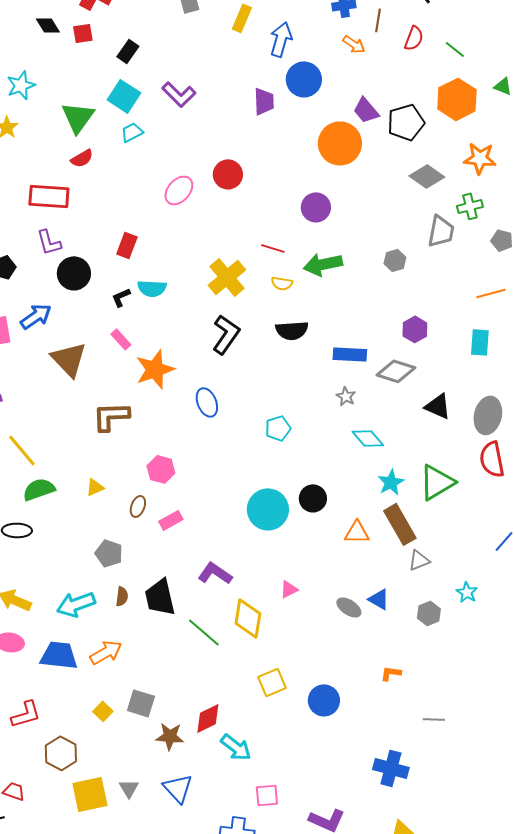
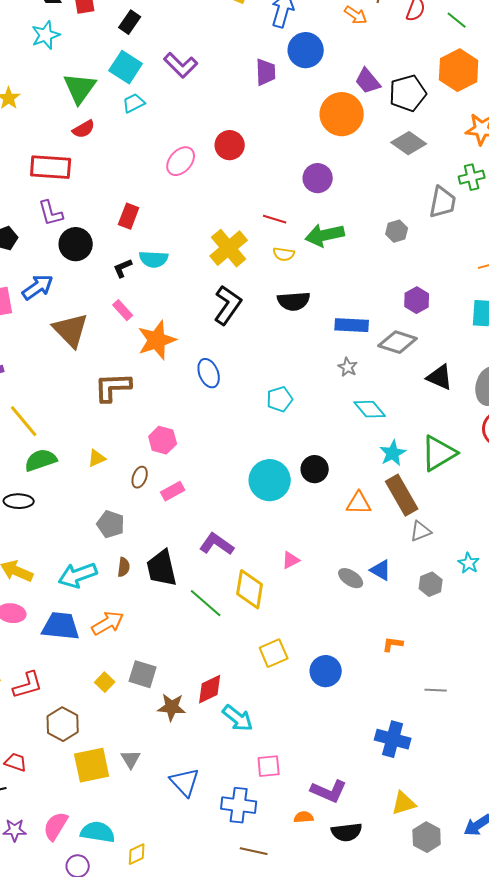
cyan star: (21, 85) -> (46, 35), moved
gray diamond: (427, 176) -> (409, 143), moved
blue triangle: (178, 788) -> (185, 782), moved

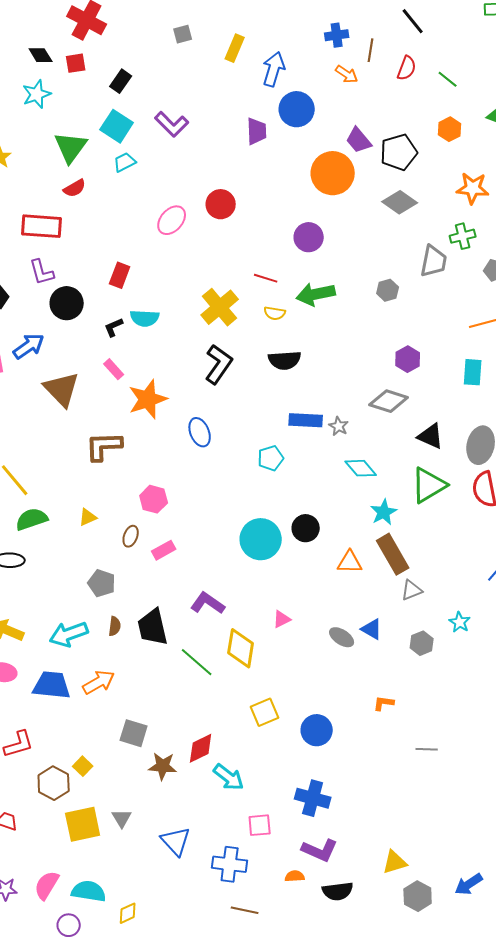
orange hexagon: (459, 70) -> (450, 129), size x0.6
blue rectangle: (352, 325) -> (306, 420), moved
green triangle: (439, 453) -> (429, 485), moved
yellow square: (105, 682) -> (83, 766), moved
blue cross: (393, 739) -> (313, 798), moved

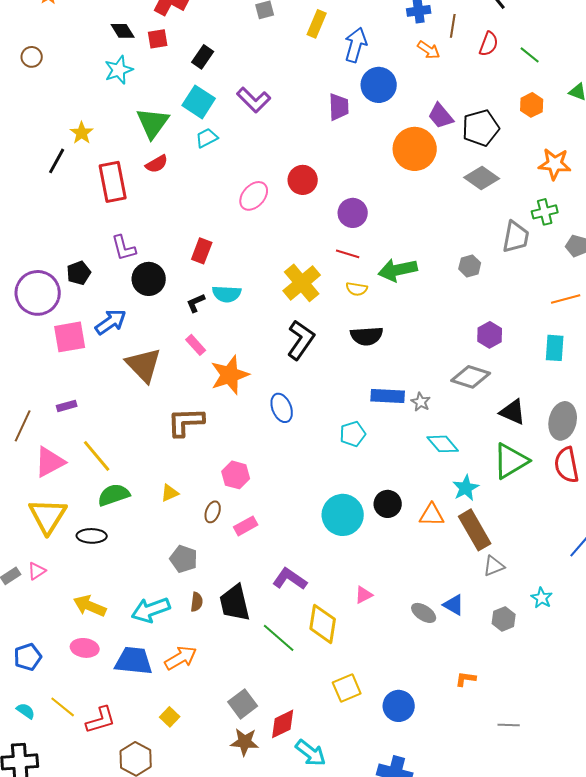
red rectangle: (42, 226) -> (113, 182), moved, turned 75
purple circle: (309, 237) -> (353, 213), moved
orange triangle: (350, 562) -> (432, 515), moved
gray square: (134, 733) -> (243, 704), moved, turned 36
yellow square: (83, 766) -> (170, 717), moved

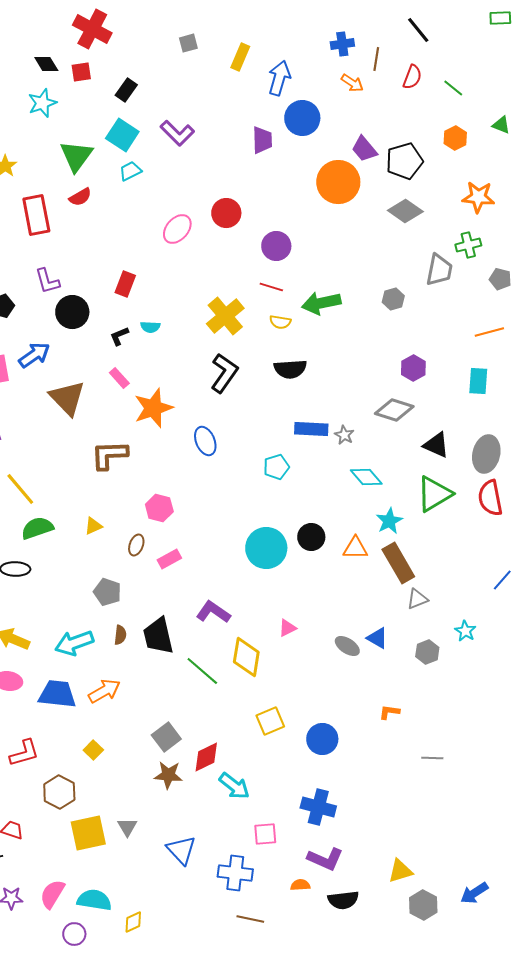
cyan semicircle: (227, 294) -> (150, 327), size x0.7

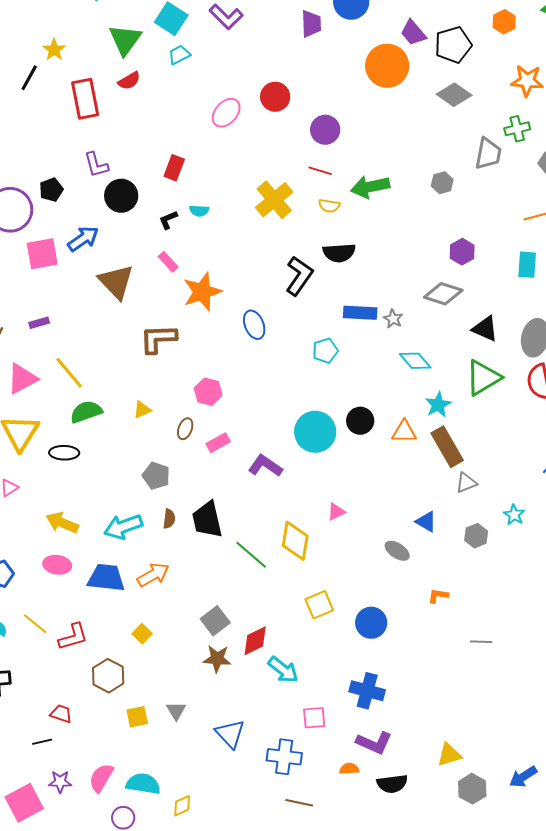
black L-shape: (224, 373) -> (299, 276), moved
purple L-shape: (213, 612) -> (265, 466), moved
gray ellipse: (347, 646) -> (397, 551), moved
yellow square: (88, 833) -> (137, 717), size x0.6

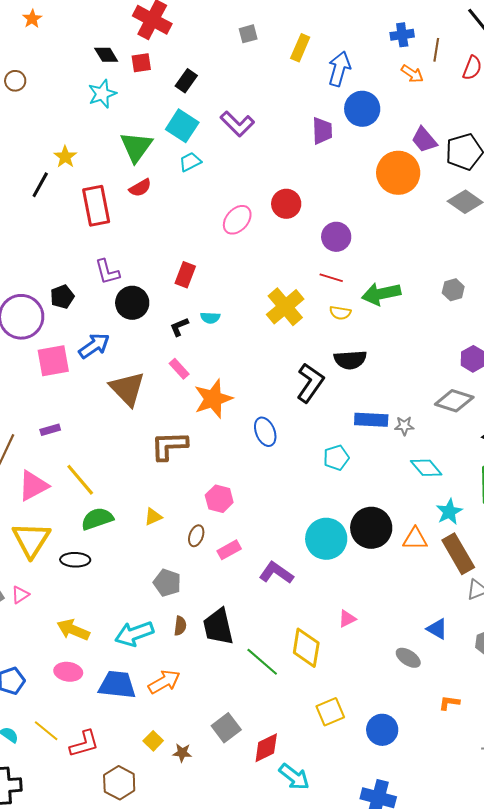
gray star: (393, 319) -> (404, 426), turned -30
black circle: (360, 421) -> (371, 528), size x1.5
brown star: (217, 659) -> (182, 753), moved, size x0.7

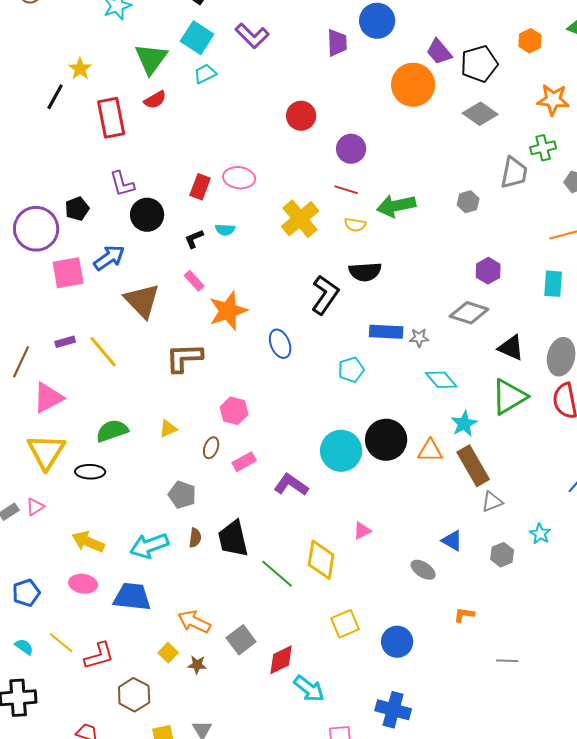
pink ellipse: (237, 220) -> (239, 178), moved, turned 56
yellow line: (80, 480) -> (103, 352), moved
orange arrow: (164, 682) -> (194, 622), moved, turned -124

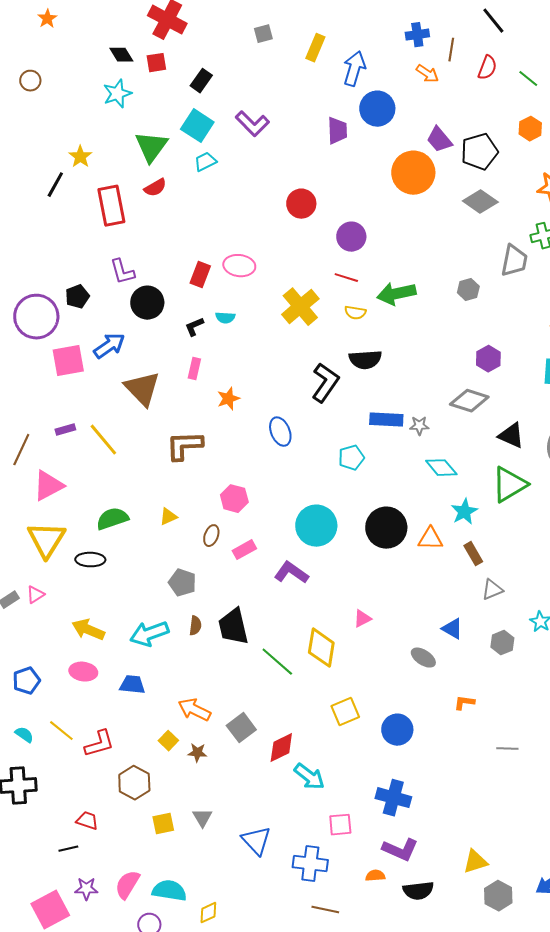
pink rectangle: (194, 281) -> (194, 369), turned 55
orange star: (228, 311) -> (228, 399), size x0.6
cyan circle: (341, 451) -> (316, 526), moved
brown rectangle: (473, 466) -> (473, 554), size x0.6
blue trapezoid: (132, 597) -> (132, 685), size x0.7

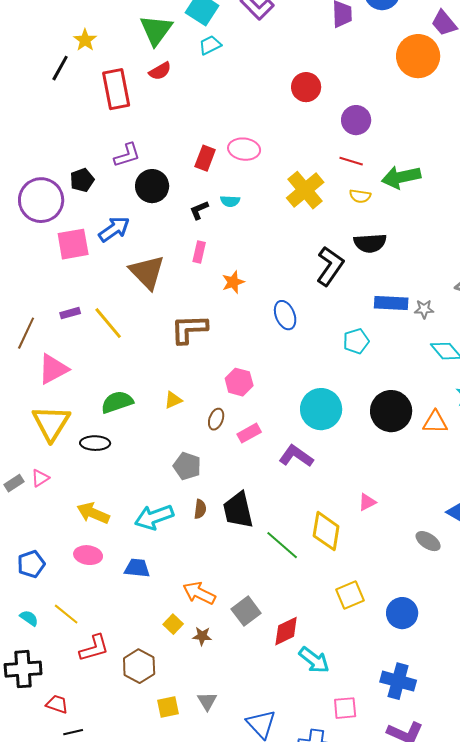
purple L-shape: (122, 272) -> (127, 155), turned -92
red L-shape: (99, 744) -> (94, 648), moved
red trapezoid: (87, 821) -> (57, 704), moved

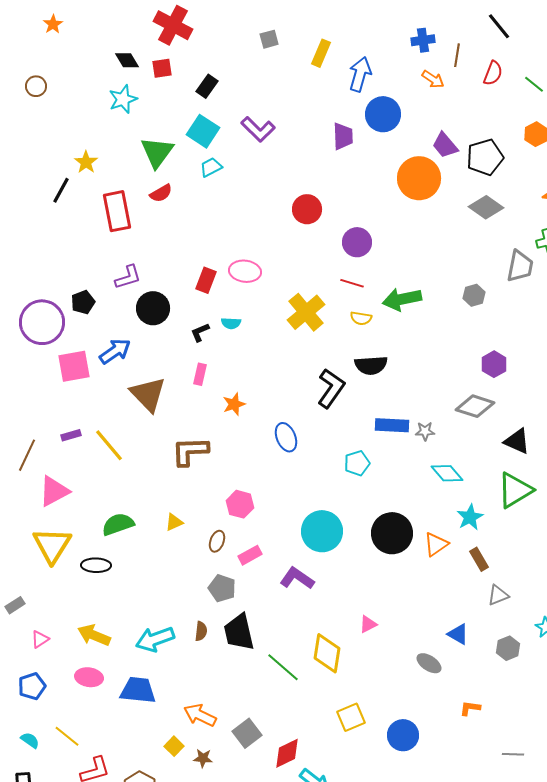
orange triangle: (435, 422) -> (436, 544), turned -36
gray pentagon: (187, 466) -> (222, 588), moved
pink triangle: (40, 478) -> (40, 639), moved
blue trapezoid: (137, 568) -> (138, 690), size x1.4

